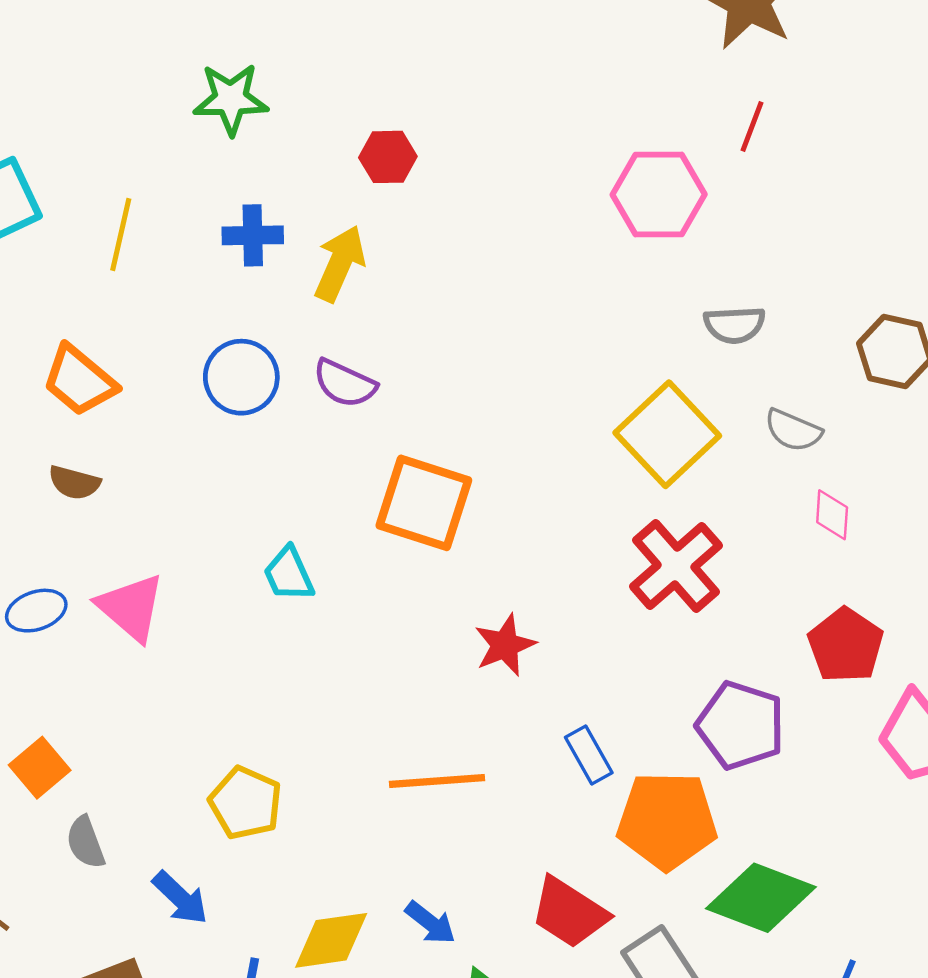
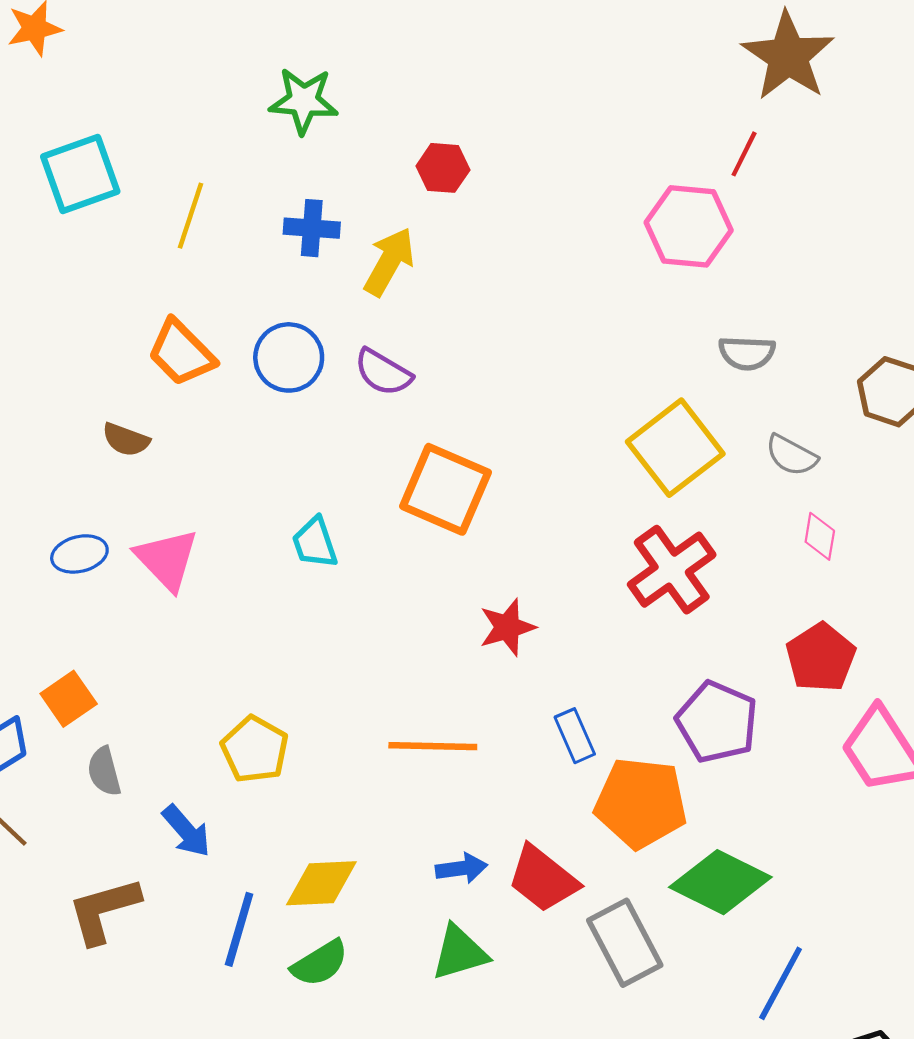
red line: (752, 126) -> (744, 154), moved
orange trapezoid: (79, 381) -> (181, 353), moved
blue arrow: (430, 923) -> (461, 868), moved, turned -51

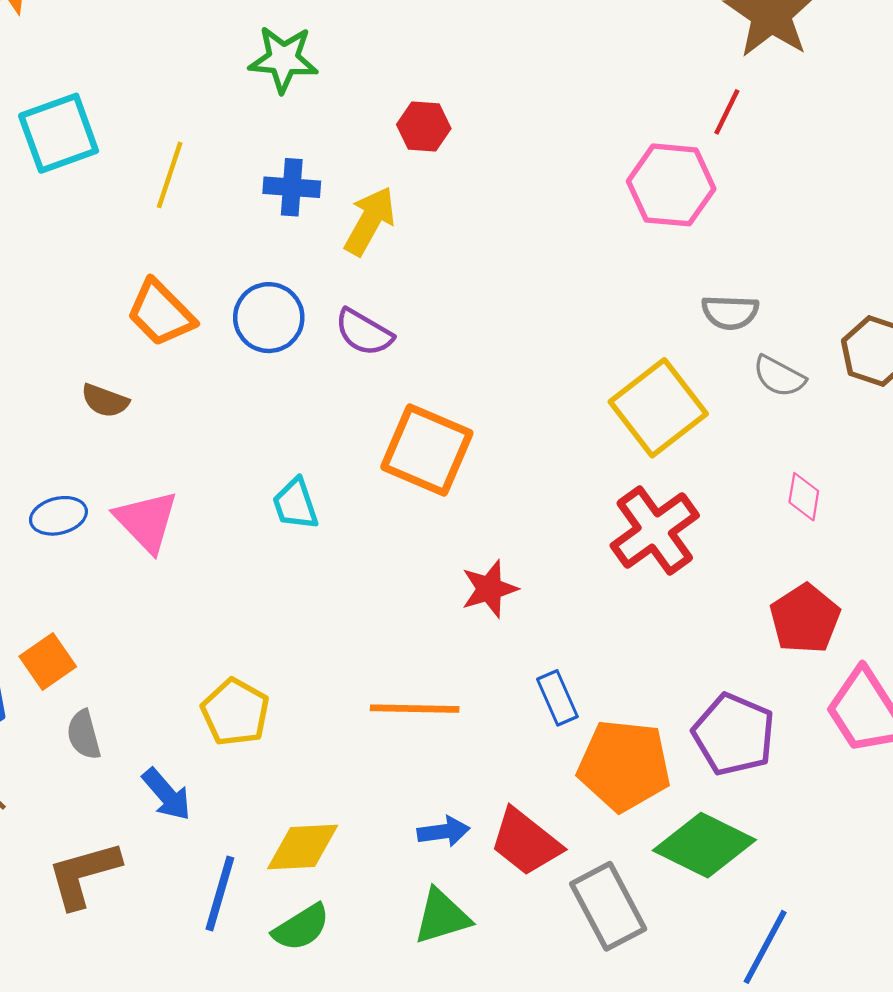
gray semicircle: (791, 455) -> (779, 376), moved
purple pentagon: (717, 722) -> (734, 734), moved

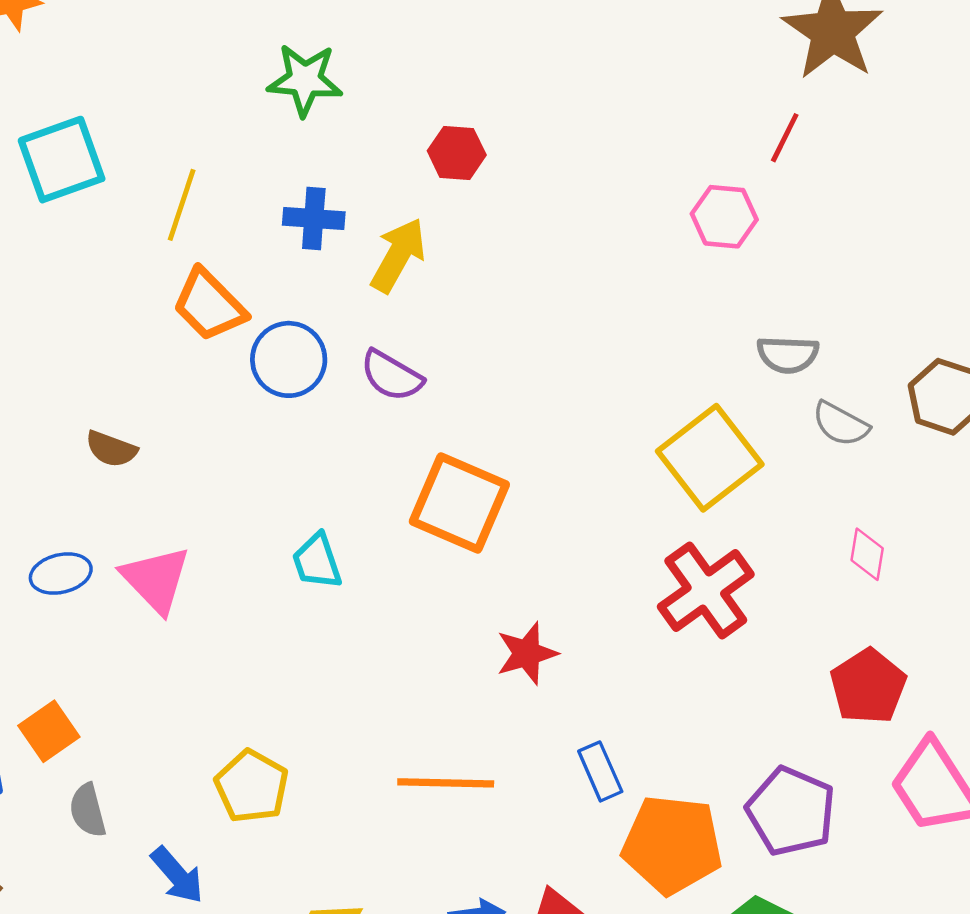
pink hexagon: (671, 185) -> (724, 217), size x0.7
orange trapezoid: (161, 313) -> (209, 305), moved

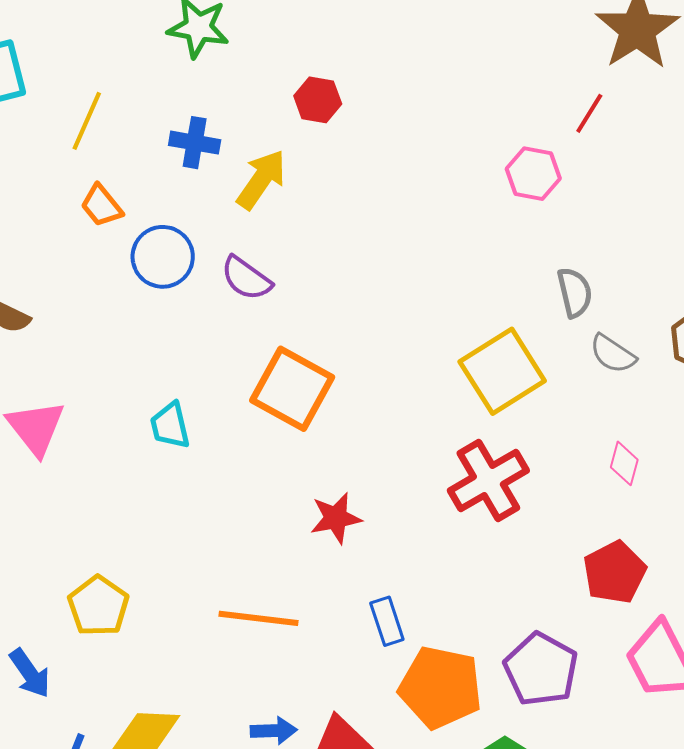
orange trapezoid: (209, 305) -> (101, 206), size x0.7
gray semicircle: (788, 355) -> (575, 292), turned -111

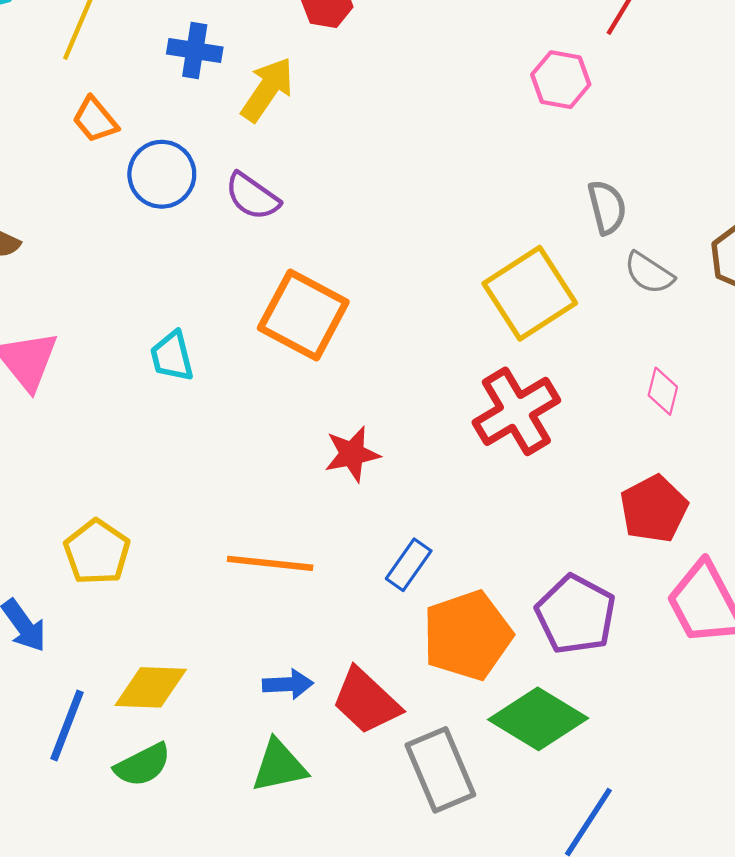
blue rectangle: (387, 621) -> (409, 565), turned 54
orange pentagon: (440, 687) -> (467, 635), turned -30

